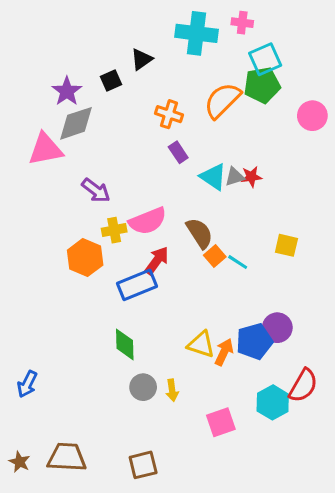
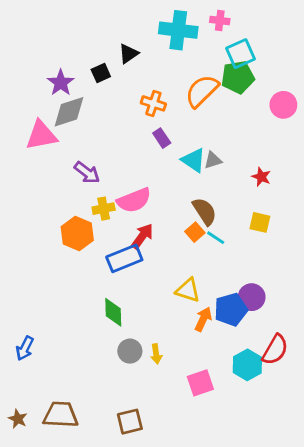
red star: (251, 177) -> (261, 177), moved, turned 30
brown semicircle: (200, 233) -> (205, 211), moved
yellow triangle: (201, 344) -> (188, 290), moved

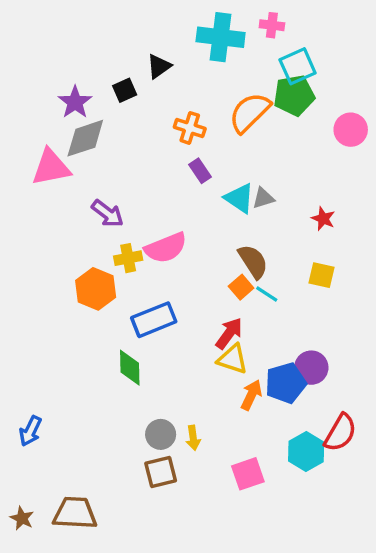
red arrow: (142, 236) -> (229, 333), moved
green diamond: (113, 312) -> (130, 368), moved
brown square: (130, 422) -> (161, 472), moved

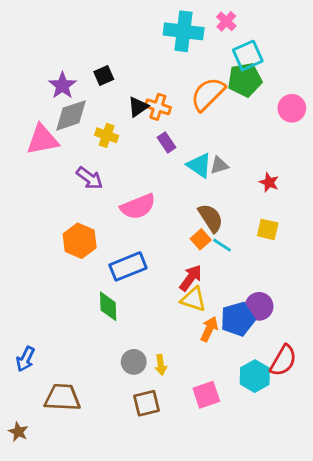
pink cross: (272, 25) -> (226, 21), turned 36
black triangle: (159, 66) -> (138, 107), moved
yellow cross: (128, 258) -> (107, 135), moved, turned 30
brown square: (161, 472) -> (147, 403), moved
brown trapezoid: (75, 513) -> (62, 398), moved

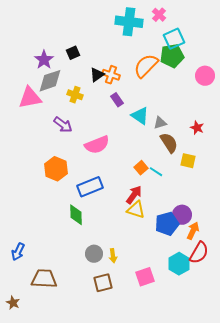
gray triangle: (219, 165) -> (160, 123), moved
red star: (269, 182) -> (197, 128), moved
brown semicircle: (211, 218) -> (169, 143), moved
orange arrow: (209, 329) -> (193, 231), moved

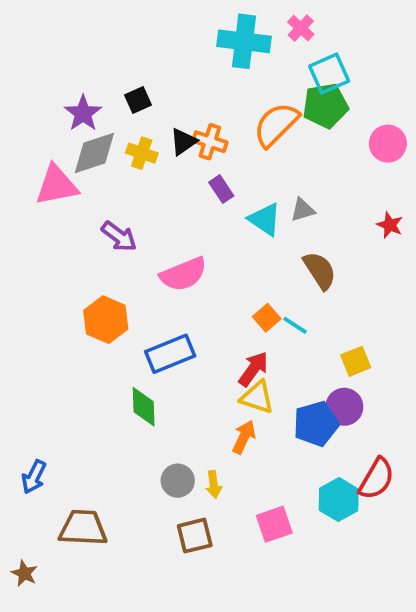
yellow cross: (75, 95) -> (142, 153), moved
gray triangle: (160, 123) -> (303, 210), moved
red star: (197, 128) -> (390, 225), moved
yellow square: (188, 161) -> (356, 361), moved, turned -35
orange arrow: (193, 231) -> (244, 437), moved

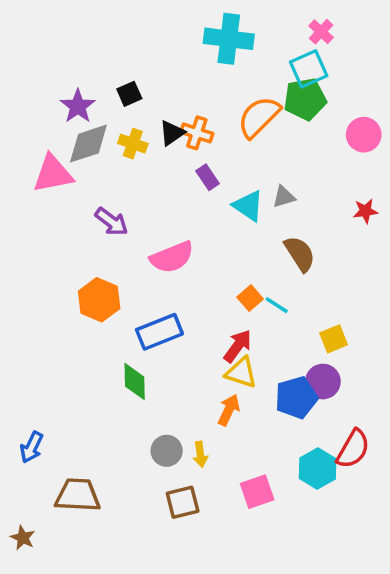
pink cross: (301, 28) -> (321, 32), moved
red star: (390, 225) -> (365, 211), turned -30

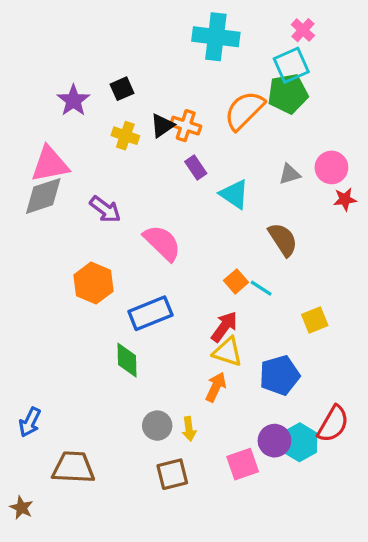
pink circle: (364, 135) -> (331, 167), moved
gray diamond: (88, 144) -> (43, 196), moved
gray triangle: (284, 197) -> (290, 174), moved
pink semicircle: (172, 257) -> (162, 243), turned -114
purple circle: (323, 382) -> (274, 441), moved

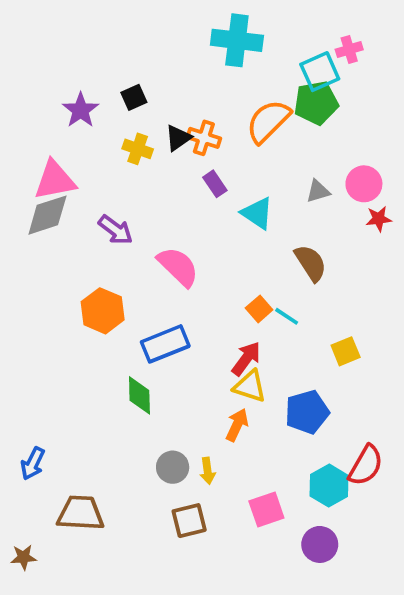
pink cross: (303, 30) -> (349, 50), moved, turned 30
purple circle: (274, 441) -> (320, 544), moved
brown star: (21, 508) -> (24, 557), turned -30

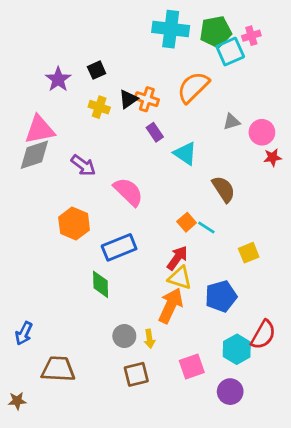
green pentagon: (316, 103) -> (216, 32), moved
gray triangle: (318, 191) -> (232, 122), moved
orange arrow: (237, 425) -> (171, 306), size x1.5

